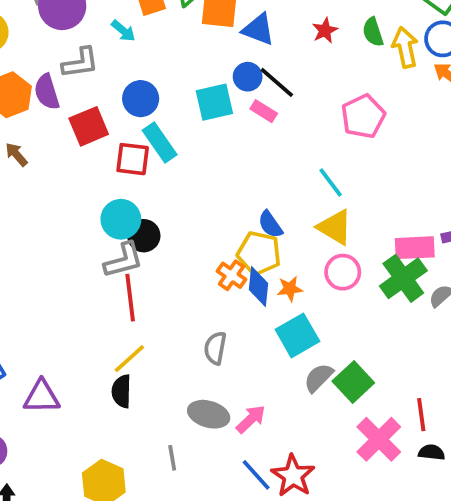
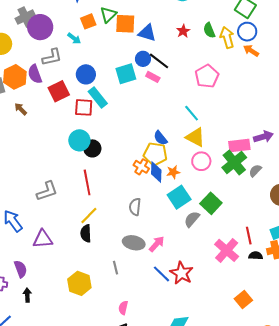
gray L-shape: (123, 260) -> (47, 191), moved
green square: (353, 382) -> (211, 203), moved

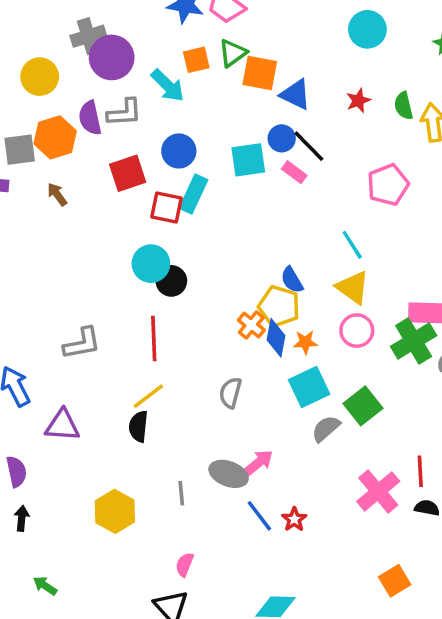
cyan arrow: (74, 38) -> (168, 86), size x1.5
purple semicircle: (35, 74) -> (90, 118), moved
cyan rectangle: (98, 98) -> (193, 194), turned 55
gray ellipse: (134, 243) -> (229, 474), moved
red star: (181, 273) -> (294, 519), size x0.6

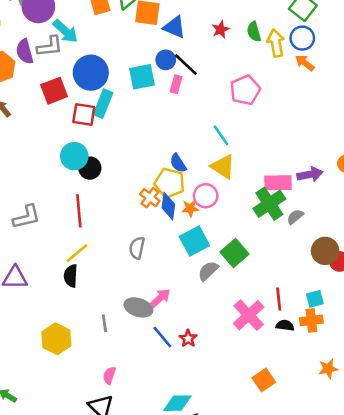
cyan arrow: (168, 86) -> (65, 31), moved
blue circle: (179, 151) -> (91, 73), size x1.4
pink rectangle: (294, 172) -> (176, 84), turned 72
pink circle: (357, 331) -> (206, 196), moved

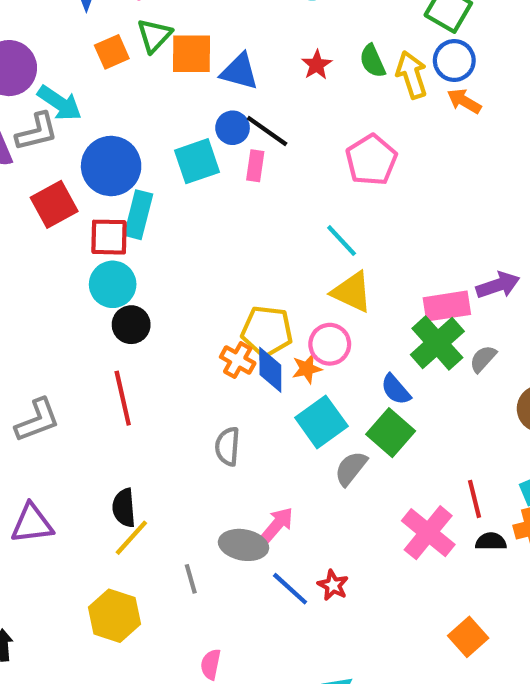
cyan circle: (74, 156) -> (113, 284), moved
blue semicircle: (178, 163) -> (396, 390), moved
yellow line: (77, 253) -> (131, 538), moved

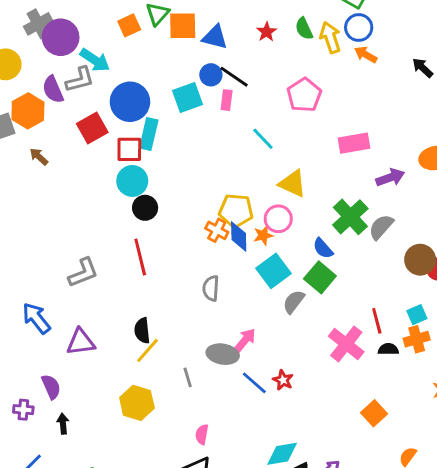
cyan line: (342, 241) -> (263, 139), moved
pink rectangle: (447, 306) -> (354, 143), moved
gray semicircle: (483, 359) -> (381, 227), size x1.4

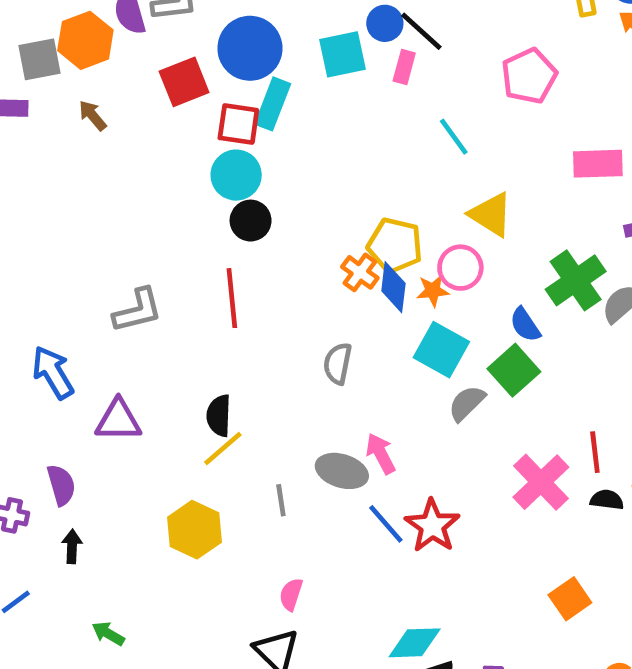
cyan square: (274, 271) -> (441, 350), turned -32
pink arrow: (245, 340) -> (381, 454), turned -75
red star: (283, 380) -> (432, 526), size x1.6

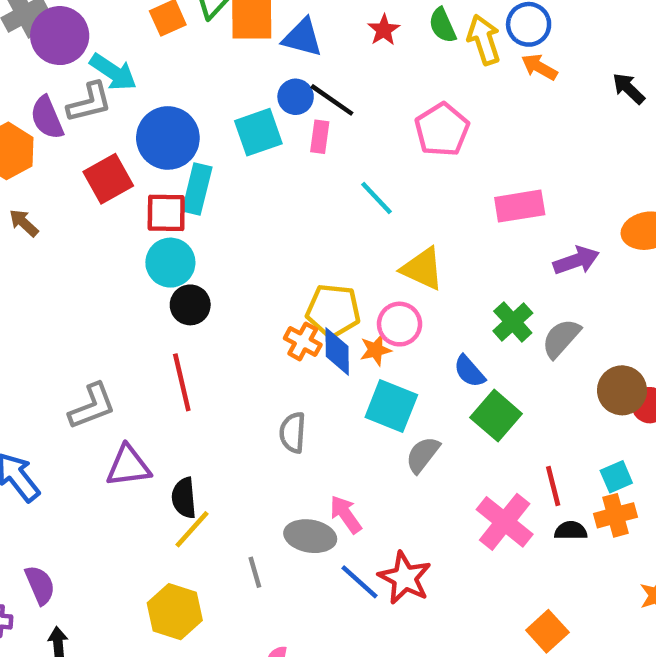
green cross: (576, 280) -> (513, 322), size x0.7
green square: (514, 370) -> (496, 416), moved
purple triangle: (118, 420) -> (128, 466), moved

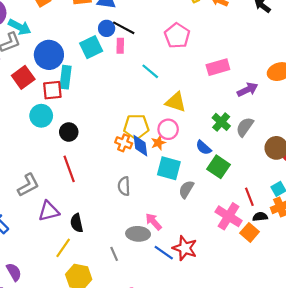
cyan circle: (170, 263) -> (41, 116), moved
yellow line: (192, 529) -> (63, 248), moved
orange square: (547, 631) -> (250, 232), moved

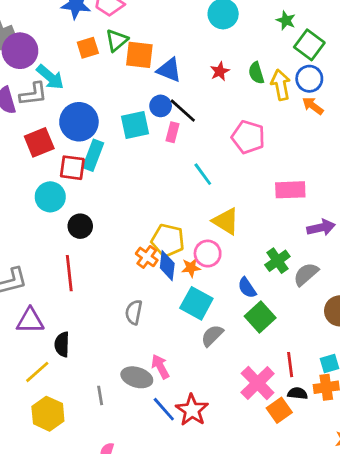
pink pentagon: (177, 36) -> (248, 137), turned -30

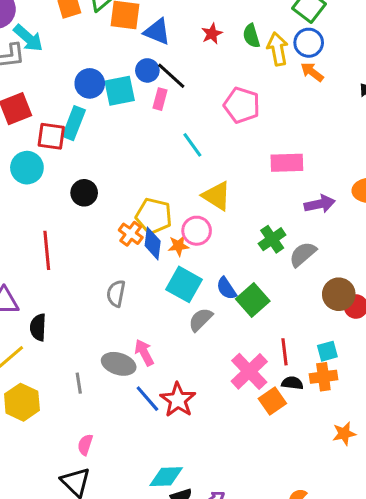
blue circle: (79, 122) -> (90, 83), moved, size x0.7
black circle: (80, 226) -> (84, 193), moved
blue semicircle: (247, 288) -> (226, 288), moved

